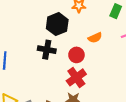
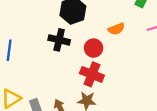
red cross: (76, 77) -> (92, 74), turned -36

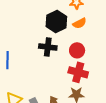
orange semicircle: (116, 29) -> (80, 23), moved

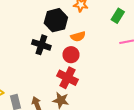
orange semicircle: (80, 23) -> (78, 36), moved

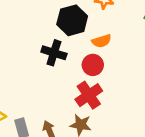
red cross: (67, 78) -> (89, 95), turned 30

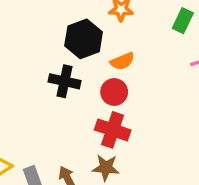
red cross: (89, 95) -> (113, 130), turned -32

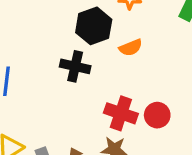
red circle: (114, 92) -> (157, 115), moved

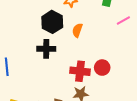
orange semicircle: (131, 48) -> (77, 30), turned 144

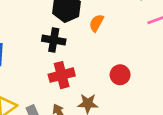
red cross: (80, 71) -> (62, 75), moved, turned -30

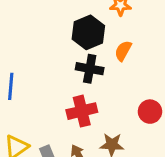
black cross: (54, 40) -> (90, 69), moved

